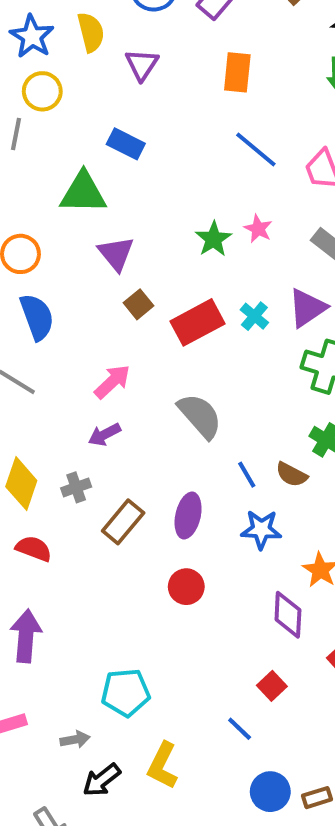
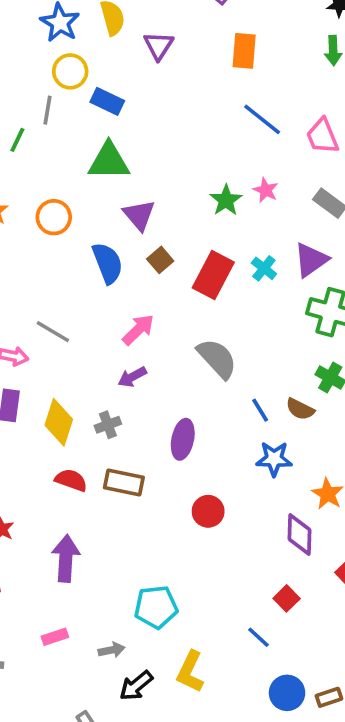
blue rectangle: (126, 144) -> (107, 101), moved
blue semicircle: (37, 317) -> (108, 263), moved
red rectangle: (198, 322) -> (213, 275), turned -33
purple ellipse: (188, 516) -> (183, 439), moved
brown rectangle: (123, 522) -> (124, 482), moved, turned 63

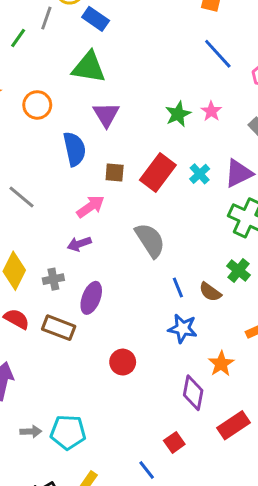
brown square: (160, 260) -> (115, 173), moved, turned 36
purple ellipse: (183, 439) -> (91, 298), moved
gray arrow: (112, 650) -> (31, 432), moved

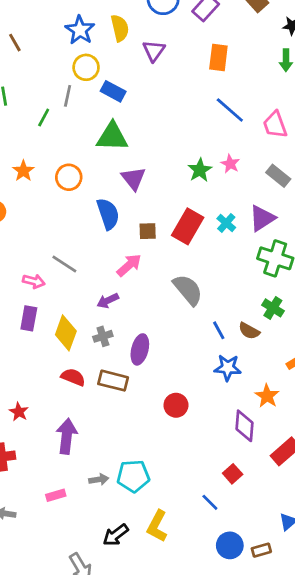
purple arrow: (79, 244) -> (108, 301), moved

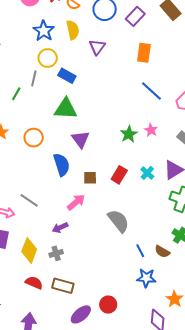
red rectangle: (188, 226) -> (119, 175), size x0.7
purple ellipse: (140, 349) -> (81, 314), moved, turned 35

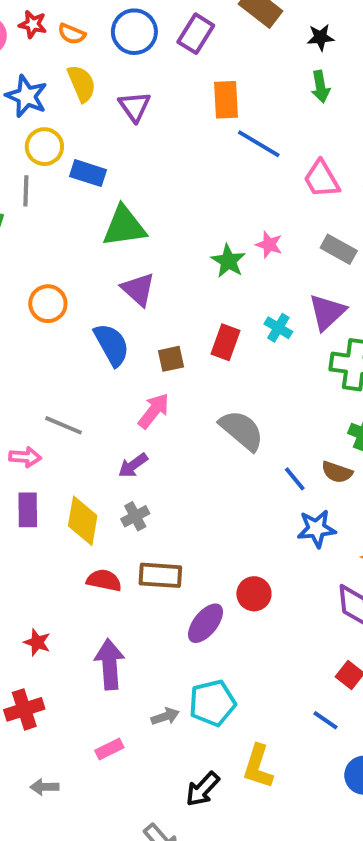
blue line: (151, 91) -> (259, 144), moved
green triangle: (66, 109) -> (124, 226), moved

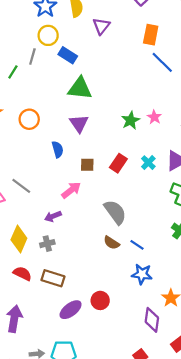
blue semicircle: (112, 345) -> (58, 149), size x0.7
brown semicircle: (337, 472) -> (112, 243), moved
blue line: (295, 479) -> (137, 245), turned -32

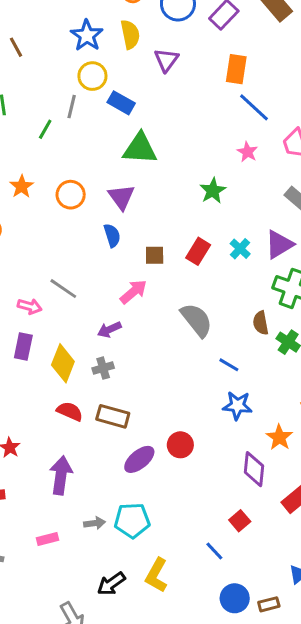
pink star: (154, 117) -> (247, 152), moved
purple triangle: (79, 123) -> (121, 197), moved
brown semicircle: (112, 243) -> (261, 323), moved, turned 49

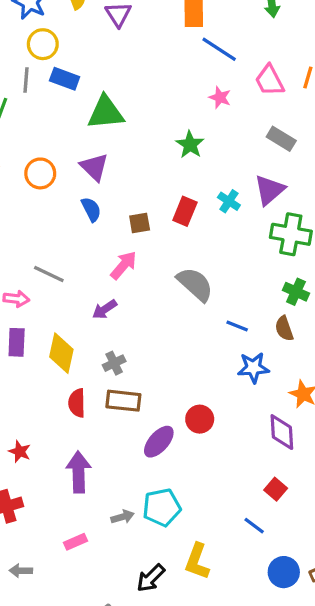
blue rectangle: (121, 103) -> (65, 79), moved
brown semicircle: (261, 323) -> (284, 329), moved
gray cross: (103, 368) -> (114, 363), moved
red semicircle: (70, 411) -> (77, 403), turned -105

